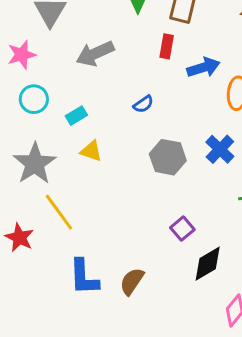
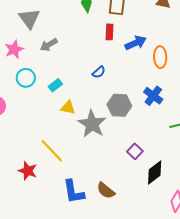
gray arrow: (95, 53) -> (49, 45), moved, size x0.7
gray star: (35, 164) -> (92, 124), moved
brown semicircle: (132, 281) -> (106, 191), turned -78

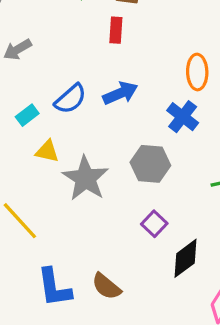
blue arrow: (136, 43) -> (120, 93), moved
blue semicircle: (99, 72) -> (70, 99), moved, size x1.5
blue cross: (153, 96) -> (183, 117), moved
gray hexagon: (119, 105) -> (150, 164), moved

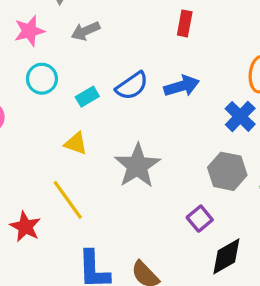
yellow triangle: (47, 151) -> (76, 143), moved
gray hexagon: (150, 164) -> (227, 171), moved

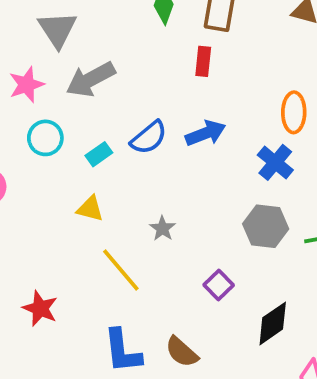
gray arrow: (85, 31) -> (91, 79), size x1.5
gray star: (137, 166) -> (162, 228), size x0.5
yellow line: (68, 200) -> (121, 270), moved
purple square: (200, 219) -> (219, 285), moved

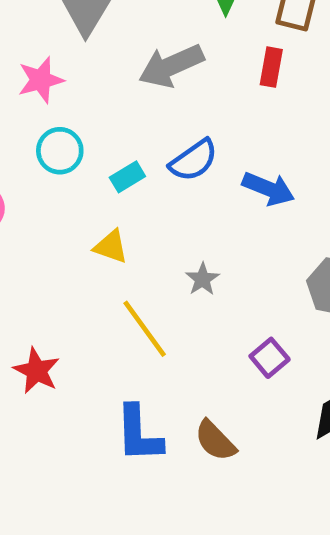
gray arrow: (91, 79) -> (171, 66), moved
blue arrow: (206, 133) -> (268, 189), moved, turned 39

